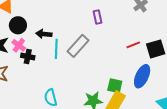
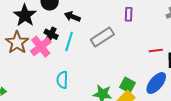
pink cross: (19, 45) -> (41, 47), moved, size x1.5
cyan line: (56, 49) -> (69, 41), moved

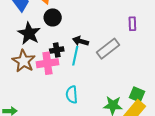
black arrow: (72, 17) -> (81, 41), moved
black cross: (51, 34) -> (57, 50), turned -32
pink cross: (41, 47) -> (47, 63), turned 35

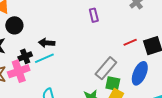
gray rectangle: (108, 49) -> (106, 68), moved
cyan line: (75, 56) -> (44, 58), turned 66

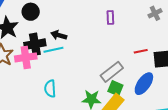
black cross: (25, 56) -> (35, 44), size x1.5

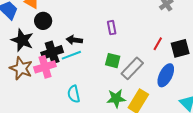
purple rectangle: (110, 18) -> (112, 28), moved
red line: (141, 51) -> (158, 44), turned -40
green square: (115, 88) -> (113, 61), moved

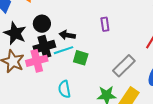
black circle: (43, 21) -> (42, 24), moved
green square: (113, 61) -> (81, 58), moved

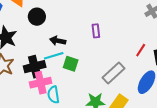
black circle: (42, 24) -> (37, 17), moved
black cross: (44, 47) -> (35, 67), moved
pink cross: (37, 61) -> (41, 83), moved

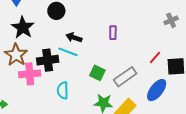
cyan line: (54, 56) -> (68, 52), turned 30
green square: (71, 64) -> (97, 73), moved
pink cross: (41, 83) -> (30, 74), moved

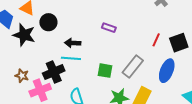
black star: (23, 28) -> (24, 35), moved
purple rectangle: (113, 33) -> (109, 28), turned -56
brown star: (16, 55) -> (22, 76), size x0.6

